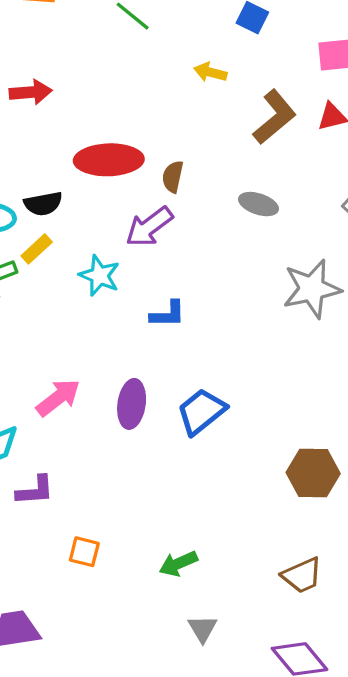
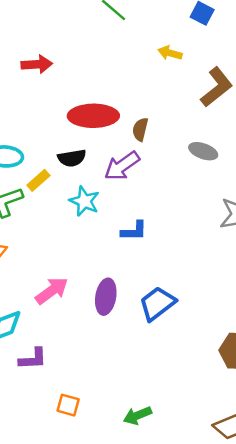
black semicircle: (43, 204) -> (72, 158), moved

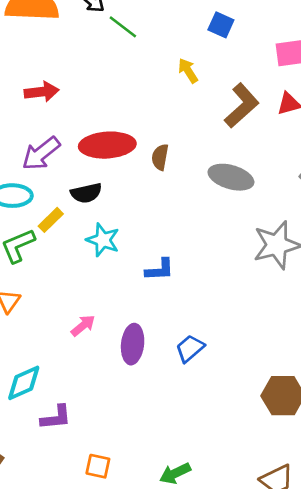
yellow arrow: (170, 53) -> (188, 71), turned 45
gray ellipse: (203, 151) -> (231, 177), size x1.4
purple arrow: (122, 166) -> (41, 153), moved
pink arrow: (52, 291) -> (83, 326), moved, size x0.7
blue trapezoid: (157, 304) -> (190, 348), size x0.7

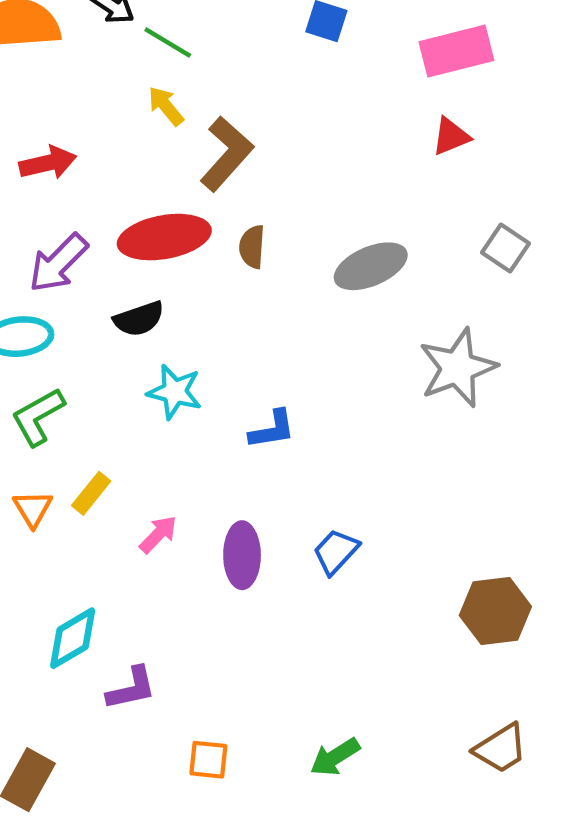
yellow arrow: (188, 71) -> (166, 106), moved
brown L-shape: (242, 106) -> (227, 154), moved
gray ellipse: (231, 177) -> (371, 266), turned -33
yellow rectangle: (51, 220) -> (91, 493), moved

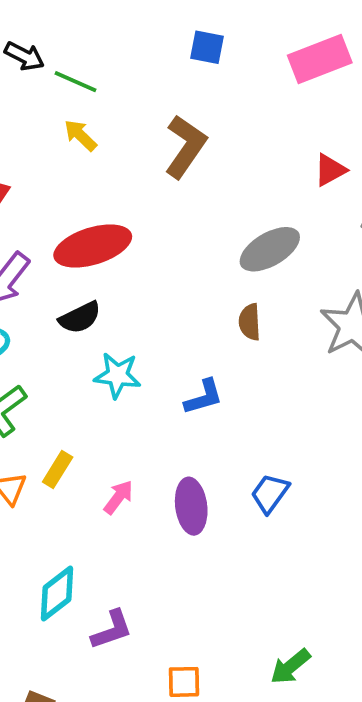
red triangle: (451, 136) -> (330, 170), moved
brown L-shape: (227, 154) -> (186, 146), moved
brown semicircle: (252, 247) -> (250, 322), moved

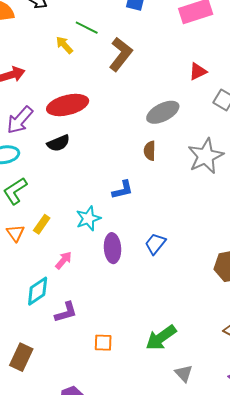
green line: (76, 82) -> (87, 28), moved
cyan star: (117, 375) -> (88, 218), moved, turned -30
pink arrow: (118, 497) -> (63, 260), moved
green arrow: (290, 667) -> (161, 338), size x1.4

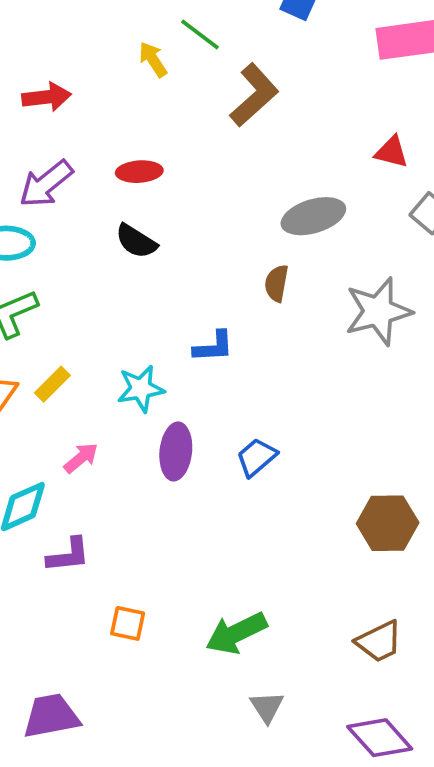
red triangle: (198, 71) -> (392, 152), turned 30
red ellipse: (68, 105) -> (139, 172), size x0.6
black semicircle: (58, 143) -> (136, 241), moved, turned 45

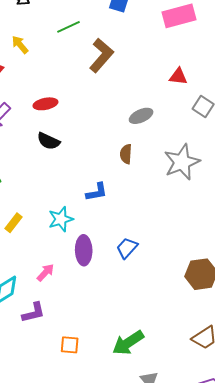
green line: (200, 35) -> (69, 27), turned -55
yellow arrow: (153, 59) -> (20, 45), moved
gray ellipse: (313, 216) -> (141, 116), size x0.7
pink arrow: (81, 458) -> (45, 273), moved

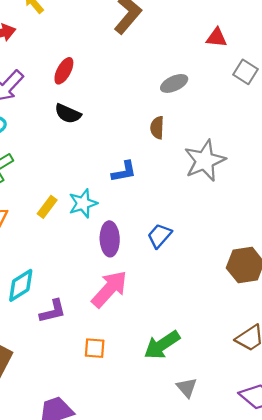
red ellipse: (45, 104) -> (64, 71), turned -50
gray star: (182, 162) -> (205, 161), moved
yellow rectangle: (13, 223) -> (47, 207), moved
pink arrow: (45, 273) -> (109, 289), moved, size x1.8

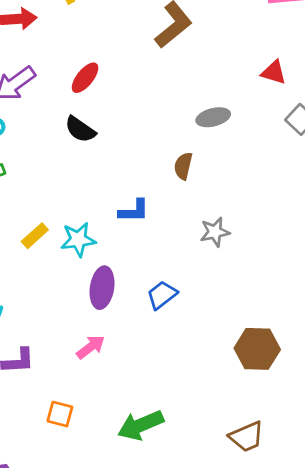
gray star: (205, 161) -> (215, 232), moved, size x0.6
pink arrow: (109, 289) -> (91, 347), size x0.6

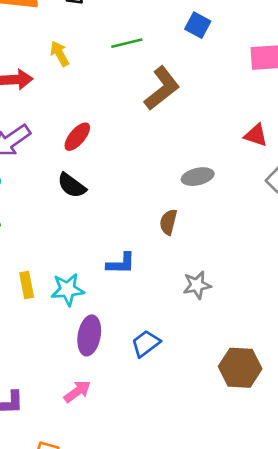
yellow rectangle: (35, 236) -> (27, 285), turned -60
brown hexagon: (257, 349) -> (240, 368), moved

